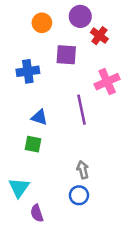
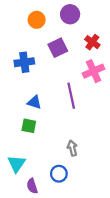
red cross: (99, 36) -> (92, 42), moved
purple square: (66, 55) -> (58, 48), turned -30
blue circle: (79, 195) -> (59, 174), moved

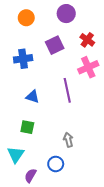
orange circle: (37, 20) -> (26, 18), moved
green square: (29, 126) -> (27, 127), moved
purple semicircle: (32, 186) -> (30, 176), turned 48

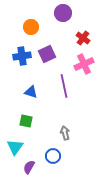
orange circle: (26, 18) -> (31, 27), moved
purple square: (55, 45) -> (47, 54), moved

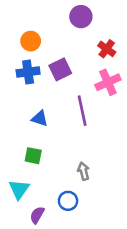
orange circle: (31, 27) -> (31, 41), moved

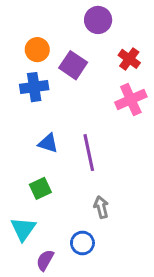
purple square: (60, 69) -> (73, 65), moved, turned -30
purple line: (82, 111) -> (89, 153), moved
green square: (33, 156) -> (40, 188), turned -36

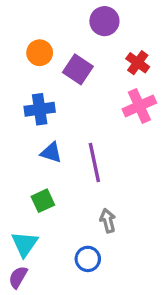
blue cross: (34, 87) -> (40, 109), moved
purple semicircle: (45, 260) -> (18, 277), moved

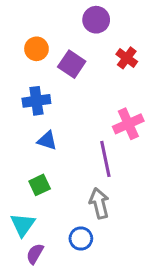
pink cross: (139, 106) -> (128, 124), moved
purple line: (94, 162) -> (105, 159), moved
gray arrow: (108, 221) -> (99, 203), size x1.4
purple semicircle: (18, 277) -> (35, 254), moved

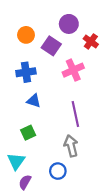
purple circle: (96, 20) -> (69, 24), moved
pink cross: (128, 124) -> (73, 70), moved

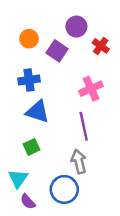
pink cross: (73, 70) -> (91, 89), moved
blue triangle: (34, 101) -> (38, 112), size x1.5
blue circle: (58, 171) -> (64, 189), size x1.5
purple semicircle: (25, 182) -> (28, 202), turned -72

